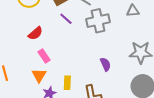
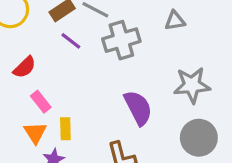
purple semicircle: (105, 64) -> (138, 108), size x1.6
yellow rectangle: (67, 83) -> (65, 129), moved

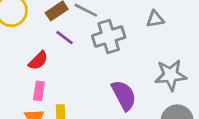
red semicircle: (25, 67) -> (38, 61), moved
pink rectangle: (41, 102) -> (39, 91), turned 48

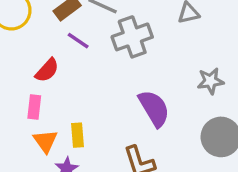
gray star: (171, 75) -> (210, 81), size x0.7
pink rectangle: (39, 91) -> (34, 107), moved

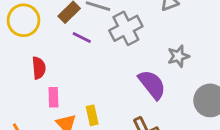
red semicircle: (47, 70) -> (39, 68), moved, turned -40
gray star: (210, 81) -> (178, 56), moved

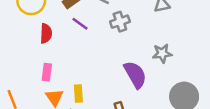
gray cross: (126, 28) -> (120, 22), size x0.7
red semicircle: (39, 68) -> (46, 34), moved

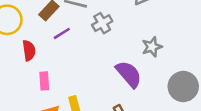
purple line: (80, 24) -> (62, 33), turned -56
pink rectangle: (47, 72) -> (44, 81), moved

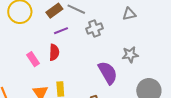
red semicircle: (29, 50) -> (54, 52), moved
pink rectangle: (44, 81) -> (33, 59), moved, turned -40

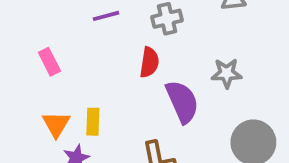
red semicircle: (54, 52) -> (149, 62), moved

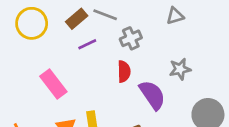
pink rectangle: (49, 62) -> (53, 84), size x1.5

